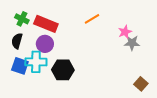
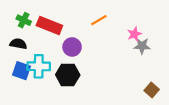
black semicircle: (17, 41) -> (18, 44), turned 84
purple circle: (45, 44) -> (72, 47), moved

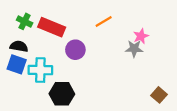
gray star: (142, 46) -> (134, 49), moved
blue square: (22, 71) -> (17, 64), moved
black hexagon: (68, 75) -> (62, 94), moved

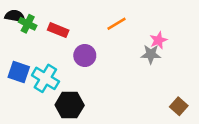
red rectangle: (52, 27) -> (58, 30), size x0.7
black semicircle: (19, 46) -> (15, 16), moved
cyan cross: (40, 70) -> (45, 78), turned 30

